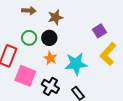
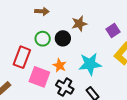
brown star: (55, 17) -> (79, 24), moved
orange star: (50, 58) -> (60, 65), moved

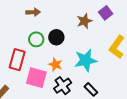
brown star: (79, 24) -> (84, 21), moved
purple square: (113, 31) -> (106, 13), moved
black cross: (65, 87) -> (63, 86), turned 30

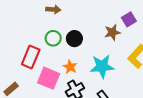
brown star: (84, 21) -> (112, 32), moved

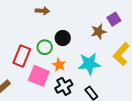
green circle: (53, 38) -> (45, 47), moved

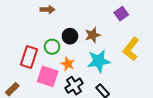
brown star: (99, 32) -> (93, 35), moved

